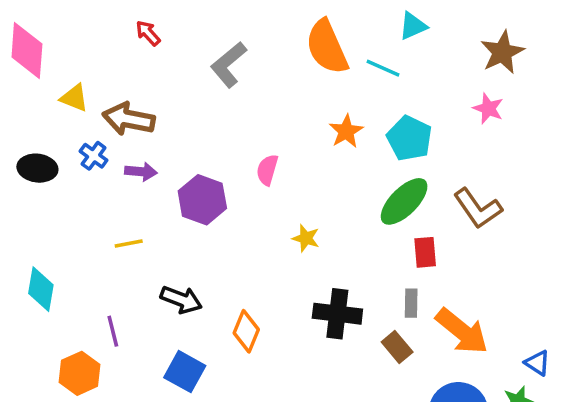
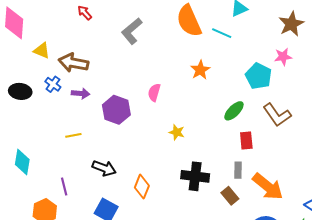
pink star: (488, 108) -> (283, 57), turned -30
cyan pentagon: (409, 138) -> (259, 76), moved
green ellipse: (404, 201) -> (234, 111), size x0.7

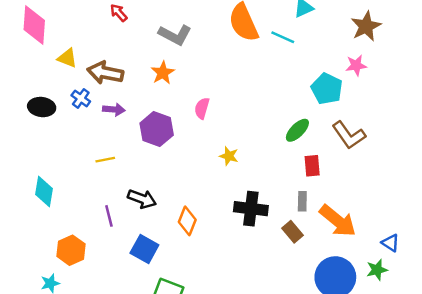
gray L-shape: (132, 31) -> (175, 35), turned -112
orange star: (200, 70) -> (163, 73), moved
purple line: (64, 187) -> (109, 216), moved

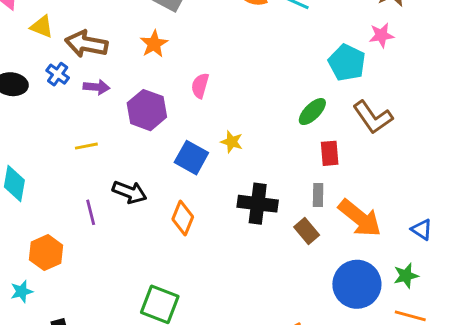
blue triangle: (390, 243) -> (422, 230), moved
blue square: (144, 249) -> (191, 158), moved

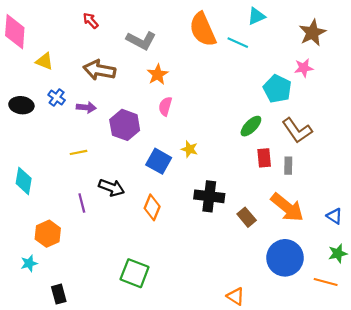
brown arrow: (86, 44) -> (99, 70), moved
orange star: (154, 44) -> (158, 74), moved
gray rectangle: (318, 195) -> (288, 166), moved
green star: (406, 276) -> (338, 253), moved

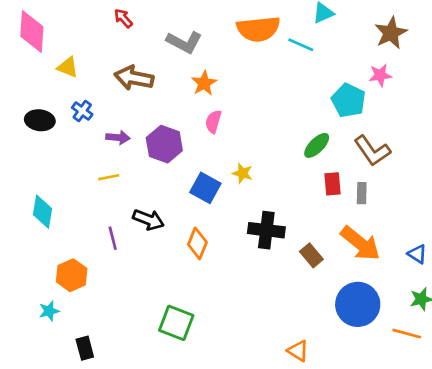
orange semicircle: (203, 29) -> (258, 29), turned -72
purple arrow: (86, 107) -> (118, 137), moved

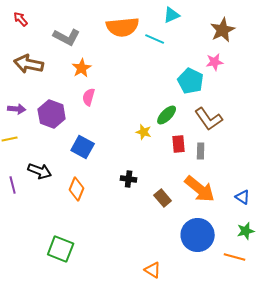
yellow star: (242, 173) -> (144, 132), moved
black cross: (266, 230) -> (129, 179), size x0.6

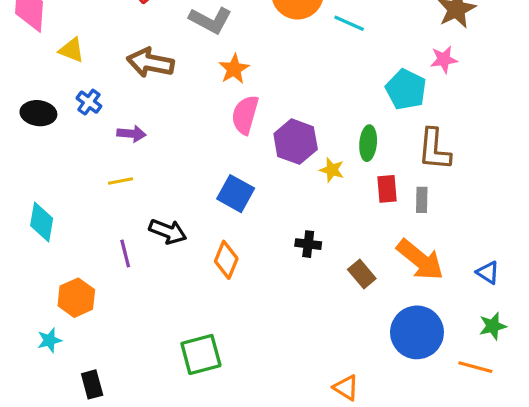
pink semicircle: (89, 97) -> (245, 115), size x1.4
purple hexagon: (52, 114) -> (296, 142), moved
green ellipse: (167, 115) -> (368, 143), turned -40
brown L-shape: (209, 119) -> (434, 149), turned 40
green square: (61, 249) -> (201, 354), turned -36

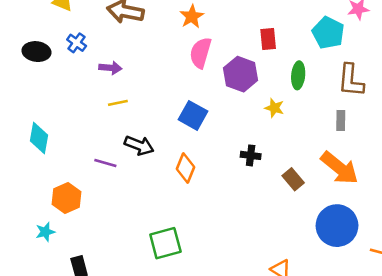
yellow star: (332, 170) -> (274, 108), moved
yellow line: (120, 181) -> (118, 103), moved
red rectangle: (387, 189) -> (268, 39), moved
purple line: (125, 254) -> (105, 163), turned -60

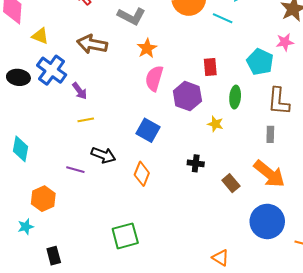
blue cross: (77, 43) -> (52, 70), size x1.8
purple arrow: (110, 68) -> (80, 91), turned 48

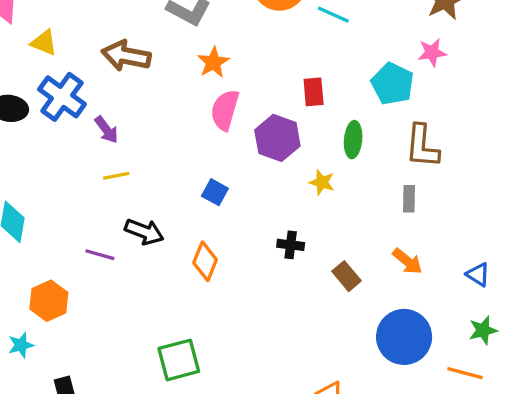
blue square: (148, 130) -> (215, 192), size x0.7
orange arrow: (269, 174) -> (407, 261), size x0.6

